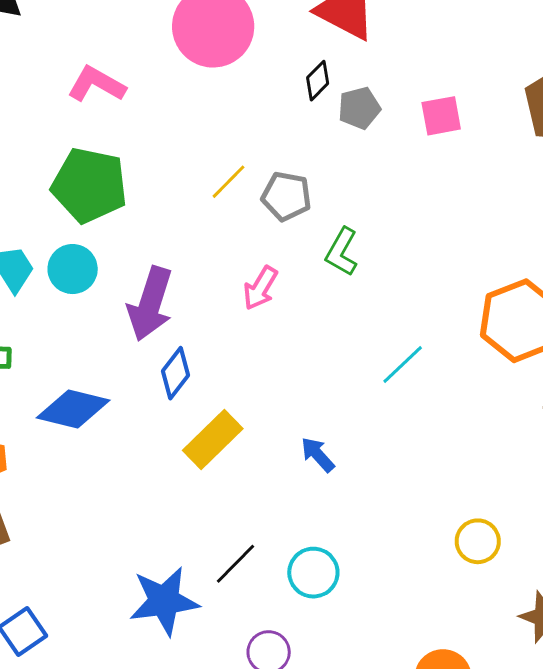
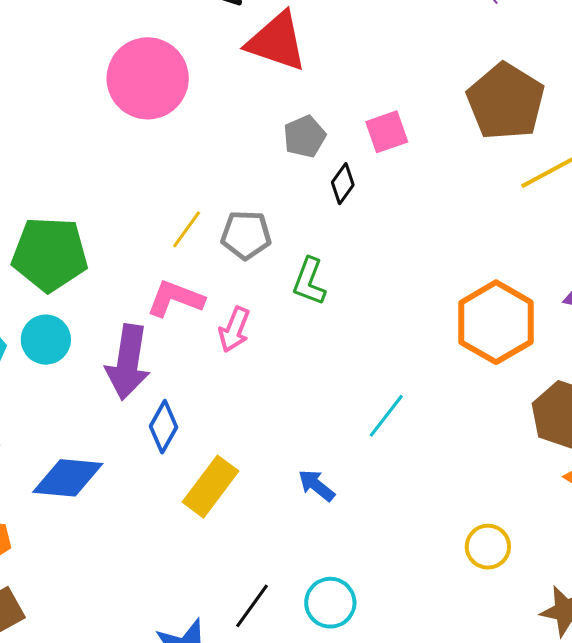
black diamond: (318, 81) -> (343, 184), moved
pink L-shape: (97, 84) -> (175, 299), moved
cyan line: (403, 364) -> (386, 416), moved

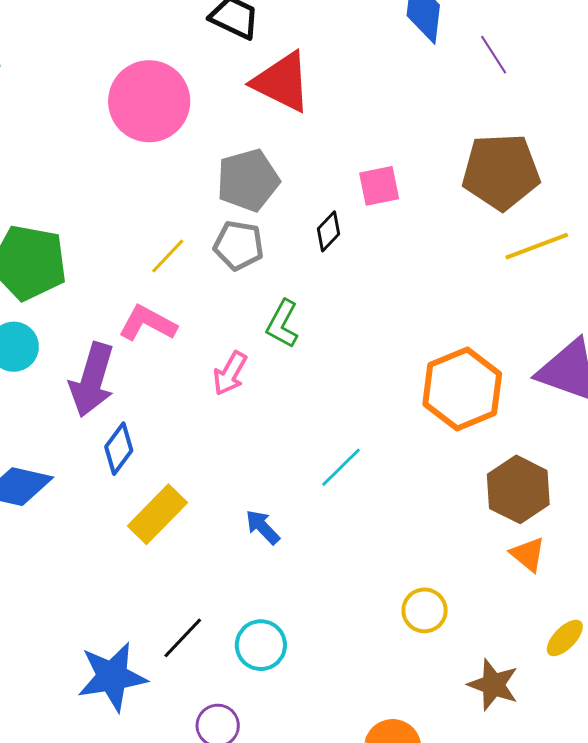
brown pentagon: (506, 102) -> (501, 172), turned 30
gray pentagon: (305, 137) -> (248, 180), moved, size x1.5
gray pentagon: (246, 235) -> (239, 245), moved
pink arrow: (234, 330) -> (230, 373), moved

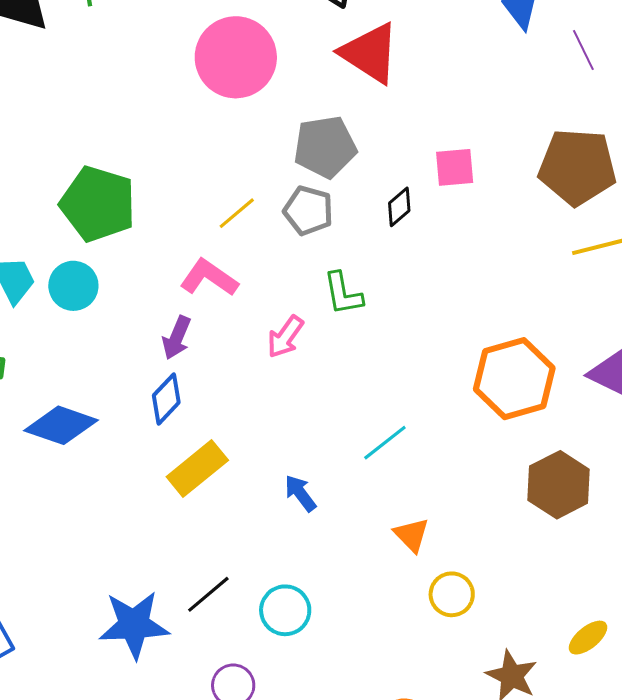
green L-shape: (283, 324) -> (343, 294), turned -45
purple arrow: (92, 380) -> (177, 338), moved, size x0.6
orange triangle: (528, 554) -> (412, 535), moved

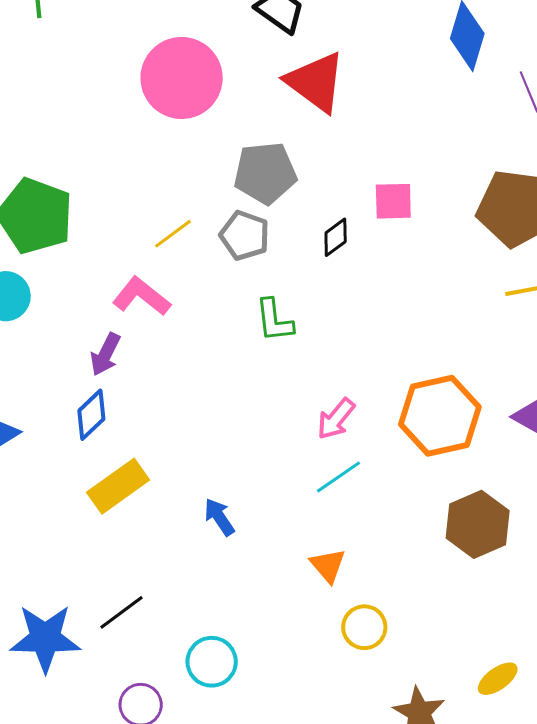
pink arrow: (285, 337) -> (336, 419), moved
cyan line: (385, 443) -> (338, 477), moved
cyan circle: (285, 610) -> (212, 662), moved

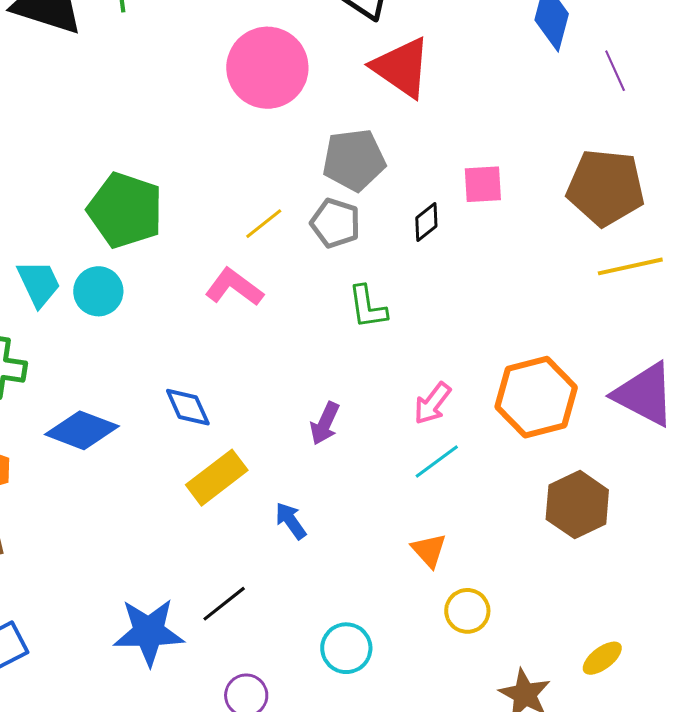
purple arrow: (105, 354) -> (325, 423), moved
blue diamond: (91, 415) -> (188, 407), turned -69
blue arrow: (219, 517) -> (291, 521), moved
cyan circle: (212, 662) -> (346, 648), moved

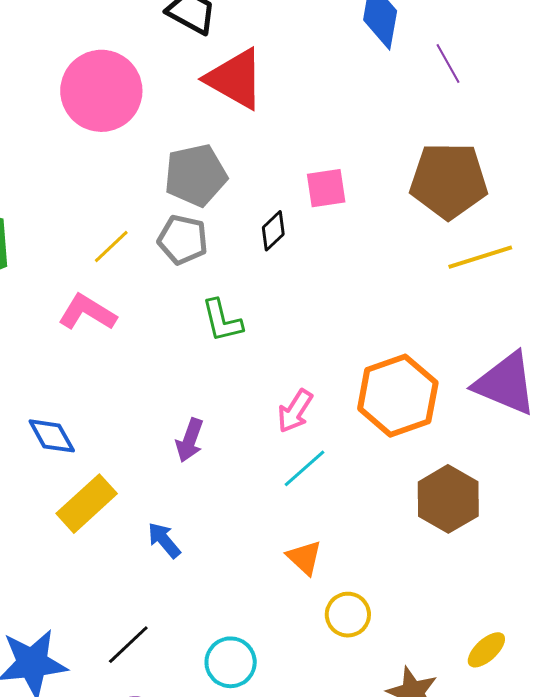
black line: (224, 604) -> (128, 645), moved

